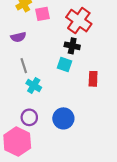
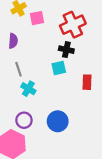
red cross: (79, 21) -> (73, 25), turned 30
purple semicircle: (18, 37) -> (13, 41), turned -72
cyan square: (65, 65) -> (59, 68), turned -32

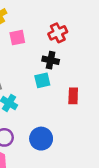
pink square: (37, 18) -> (17, 38), moved
red cross: (73, 25) -> (58, 33), size x0.7

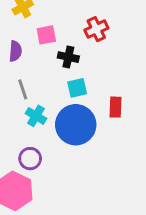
black cross: (51, 60) -> (68, 57), moved
blue circle: (41, 139) -> (76, 125), moved, size x1.4

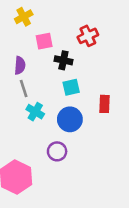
purple semicircle: (15, 51) -> (20, 65), moved
blue circle: (76, 125) -> (70, 119), size x0.7
purple circle: (30, 159) -> (57, 151), moved

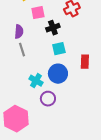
black cross: (63, 60) -> (53, 28), turned -32
cyan cross: (35, 112) -> (36, 81), moved

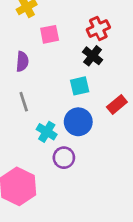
black cross: (53, 28) -> (93, 56), moved, turned -32
gray line: (22, 50) -> (24, 102), moved
red rectangle: (85, 62) -> (117, 105), turned 48

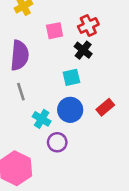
pink square: (50, 34) -> (55, 31), moved
purple semicircle: (22, 62) -> (20, 55), size x1.6
red rectangle: (117, 105) -> (105, 107), moved

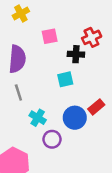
red cross: (88, 25) -> (92, 37), moved
black cross: (83, 50) -> (76, 54), turned -35
blue circle: (70, 110) -> (75, 118), moved

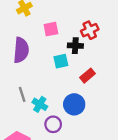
cyan square: (65, 79) -> (61, 61), moved
gray line: (18, 93) -> (22, 94), moved
red rectangle: (96, 107) -> (87, 76), moved

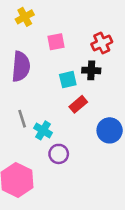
black cross: (75, 46) -> (91, 70), moved
red rectangle: (87, 76) -> (78, 104), moved
blue circle: (74, 104) -> (110, 130), moved

